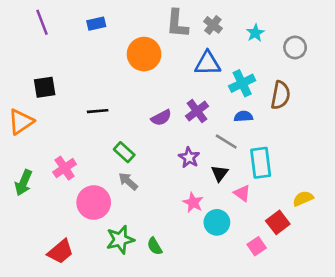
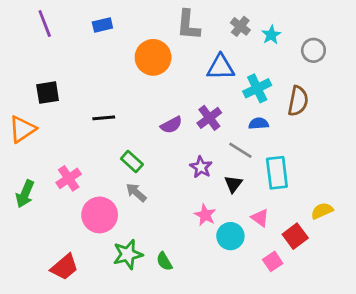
gray cross: (213, 25) -> (240, 26), moved
pink triangle: (242, 193) -> (260, 218), moved

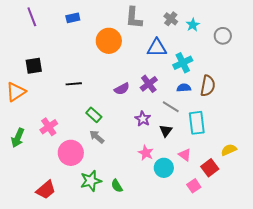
brown semicircle: (298, 101) -> (208, 86), moved

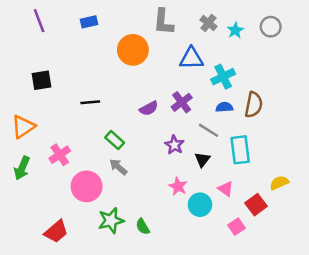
gray circle: (223, 36) -> (271, 27), moved
orange triangle: (16, 92) -> (23, 127), moved

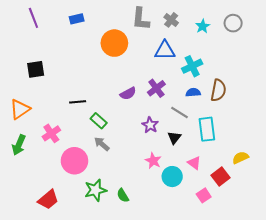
gray cross: (208, 23) -> (171, 20), moved
black line: (90, 102) -> (78, 102), moved

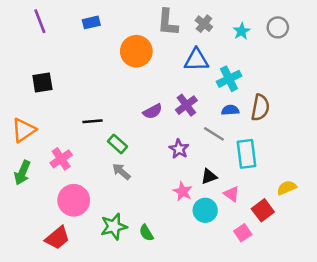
black triangle: (174, 138) -> (209, 176), moved, turned 32
pink circle: (74, 161) -> (74, 200), moved

